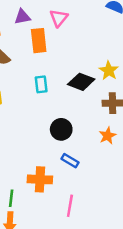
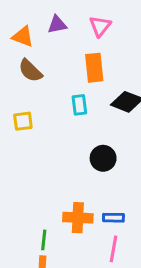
orange rectangle: (39, 41) -> (94, 68), moved
blue rectangle: (70, 161) -> (113, 218), moved, turned -30

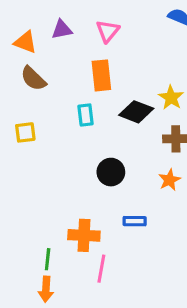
blue rectangle: (113, 218) -> (135, 221), moved
pink line: (113, 249) -> (101, 269), moved

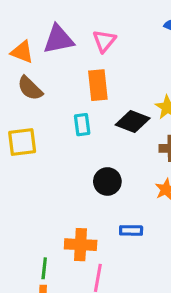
purple triangle: (62, 29) -> (58, 39), size x1.5
yellow square: (25, 132) -> (22, 142), size x1.4

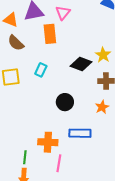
orange rectangle: (98, 85) -> (50, 34), moved
cyan rectangle: (82, 125) -> (41, 70), moved, turned 32
blue rectangle: (131, 230) -> (80, 133), size x1.5

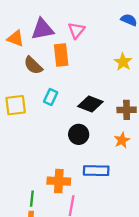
brown semicircle: (16, 43) -> (33, 65), moved
yellow star: (103, 55) -> (123, 62), moved
black diamond: (81, 64) -> (90, 104), moved

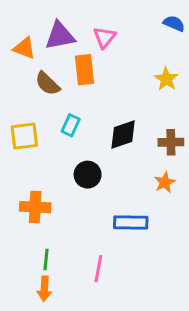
black diamond: (90, 104) -> (123, 135), turned -40
black circle: (79, 134) -> (88, 175), moved
orange cross: (59, 181) -> (35, 207), moved

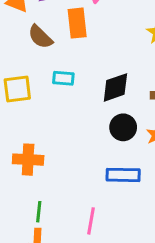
cyan rectangle: (71, 125) -> (63, 78), turned 70
black circle: (88, 175) -> (123, 127), moved

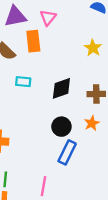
black circle: (123, 127) -> (61, 127), moved
blue rectangle: (123, 175) -> (67, 152), turned -65

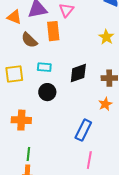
black circle: (61, 127) -> (47, 92), moved
pink line: (43, 186) -> (89, 160), moved

